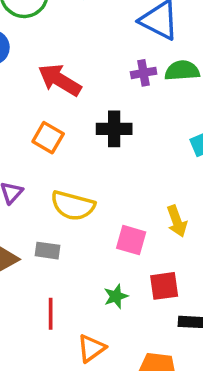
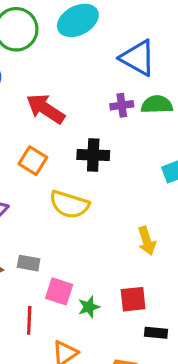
yellow semicircle: (73, 206) -> (69, 204), moved
pink square: (131, 240) -> (59, 291), moved

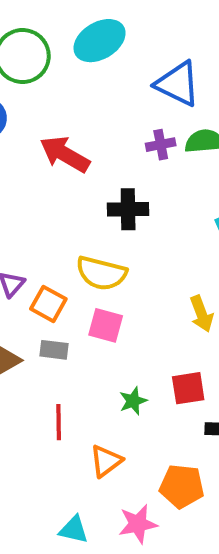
orange square: (33, 161) -> (48, 304), moved
pink square: (59, 291) -> (106, 325), moved

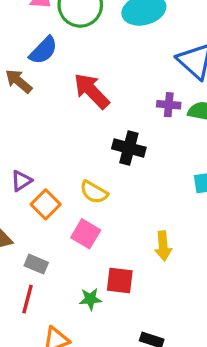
yellow semicircle: (101, 273) -> (94, 192), size x0.7
gray rectangle: (54, 350) -> (36, 264), moved
red square: (188, 388) -> (120, 280), moved

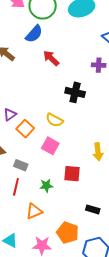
blue semicircle: (43, 50) -> (34, 34), moved
red arrow: (92, 91) -> (51, 58), size x0.7
green star: (90, 299) -> (46, 186), moved

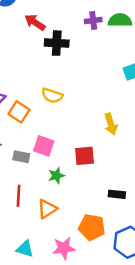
black cross: (75, 92) -> (57, 43), moved
pink square: (50, 146) -> (44, 146), moved
red line: (16, 187) -> (18, 196), moved

